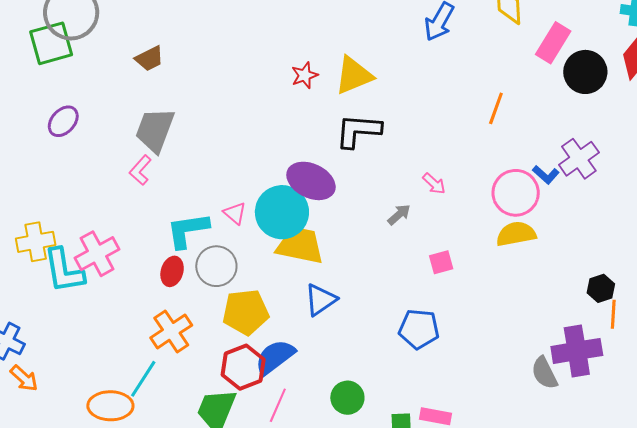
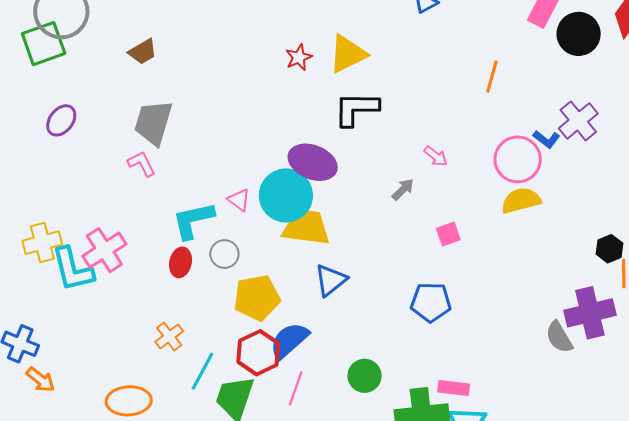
pink L-shape: (140, 170) -> (142, 164), turned 116
gray circle: (216, 266) -> (224, 254), size x0.7
orange cross: (171, 331) -> (169, 336), moved, size x0.7
cyan line: (143, 379) -> (202, 371), moved

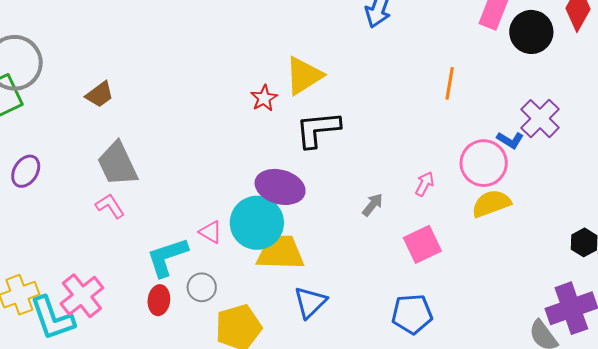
red star: (299, 57) -> (264, 98), moved
gray trapezoid: (153, 123) -> (117, 164), turned -36
pink arrow: (436, 156) -> (425, 184), moved, turned -95
pink square: (448, 234) -> (422, 244), size x1.5

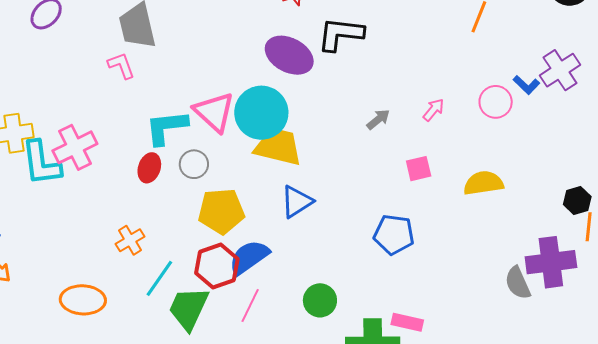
pink circle: (484, 163) -> (496, 102), size x0.7
purple ellipse: (280, 187) -> (289, 55), moved
yellow semicircle: (491, 204) -> (483, 183), moved
pink triangle: (211, 232) -> (214, 112), size x1.8
pink square: (422, 244) -> (419, 169), size x0.7

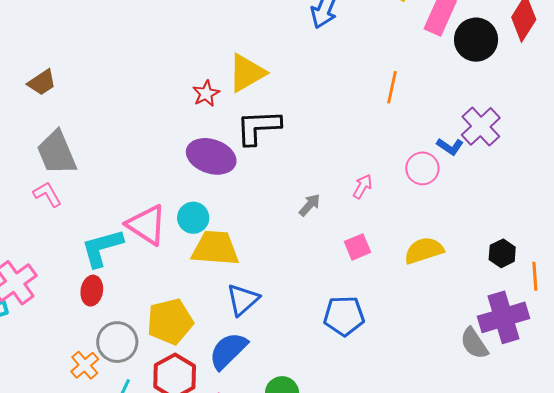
cyan circle: (261, 113) -> (193, 218), size x0.6
gray circle: (194, 164) -> (117, 342), moved, size x1.4
black hexagon: (577, 200) -> (502, 253), moved
blue semicircle: (249, 257) -> (228, 351), moved

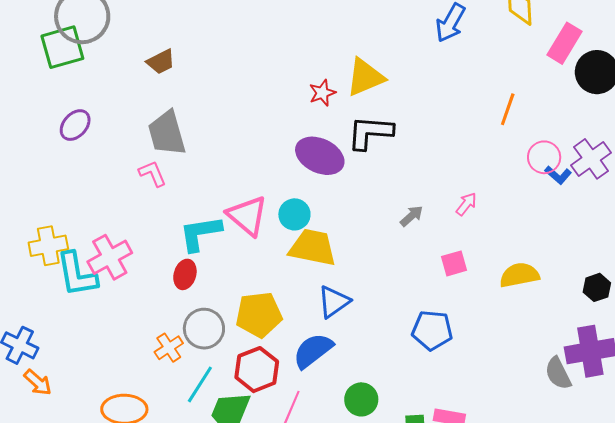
pink circle: (422, 168) -> (544, 157), moved

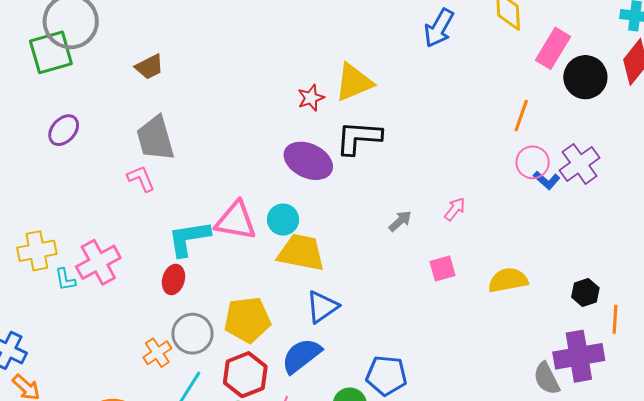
orange line: (508, 109) -> (521, 116), moved
pink triangle: (247, 216) -> (236, 221), turned -30
cyan L-shape: (77, 274) -> (65, 279), size x0.5
blue pentagon: (432, 330) -> (386, 376), moved

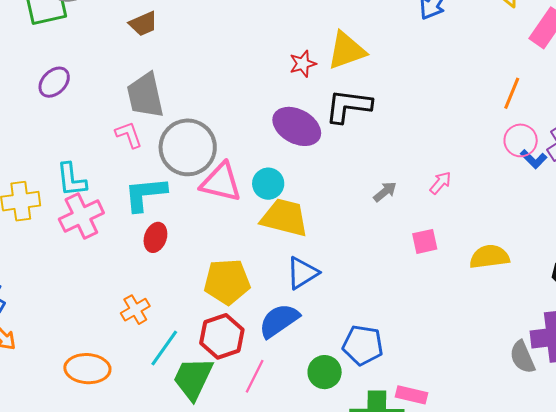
cyan L-shape: (189, 238) -> (145, 194), moved
cyan L-shape: (65, 279) -> (71, 180), moved, size x1.5
gray circle: (192, 334) -> (188, 147), moved, size x1.4

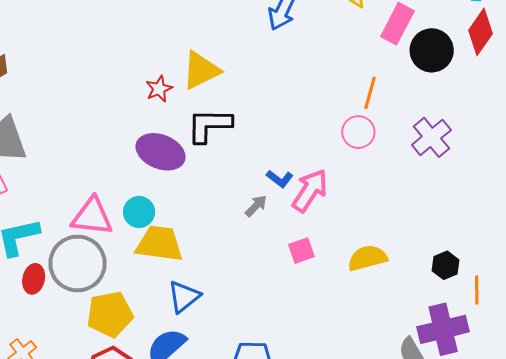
pink circle: (521, 140) -> (358, 132), moved
gray circle: (188, 147) -> (77, 263), moved
blue L-shape: (534, 159) -> (280, 179), moved
pink arrow: (440, 183) -> (310, 190), size x1.8

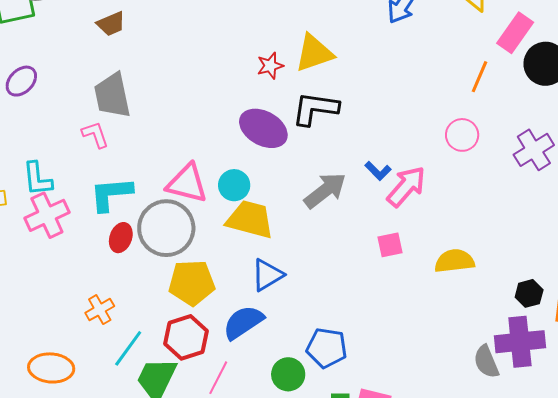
orange line: (370, 93) -> (479, 77), moved
gray arrow: (256, 206) -> (325, 190), moved, size x1.8
black hexagon: (446, 265) -> (529, 293), moved

